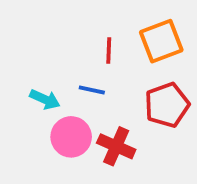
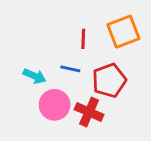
red pentagon: (167, 105) -> (109, 80), moved

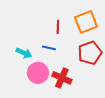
red pentagon: (109, 80) -> (90, 53), moved

